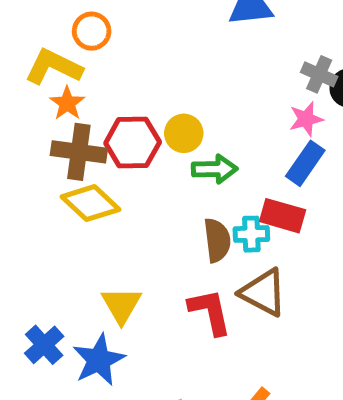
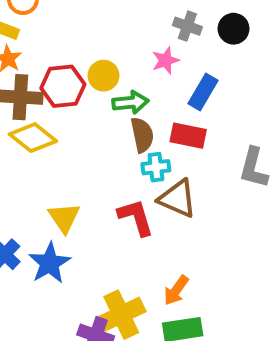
gray cross: (319, 74) -> (187, 26), moved
pink star: (306, 119) -> (165, 60), moved
cyan cross: (251, 234) -> (156, 167), moved
brown semicircle: (217, 240) -> (142, 135), moved

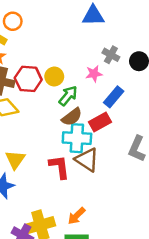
green arrow: (130, 102) -> (68, 96), turned -55
brown semicircle: (142, 135) -> (72, 117), turned 55
red rectangle: (188, 136) -> (100, 122), turned -50
cyan cross: (156, 167) -> (77, 138), size x1.6

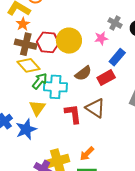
yellow circle: (54, 76) -> (69, 41), size x1.6
green arrow: (68, 96) -> (40, 81), moved
cyan cross: (77, 138) -> (55, 87), moved

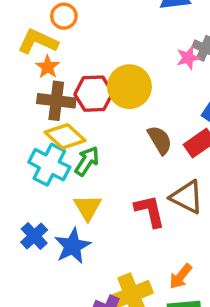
pink star: (101, 38) -> (188, 58), moved
brown semicircle: (83, 73) -> (160, 140), turned -78
cyan cross: (55, 87) -> (49, 165), moved, turned 30

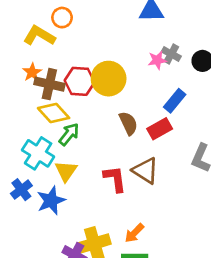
orange star: (48, 67) -> (32, 72), moved
cyan cross: (49, 165) -> (38, 153), moved

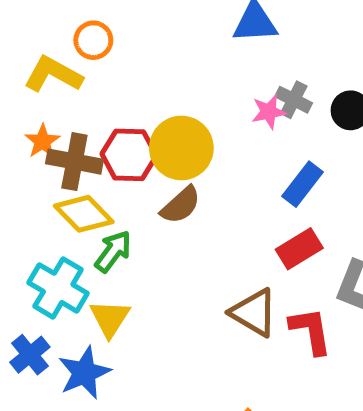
brown semicircle: (128, 123) -> (181, 205), moved, turned 75
red rectangle: (160, 129) -> (299, 249), moved
red L-shape: (115, 179) -> (311, 331), moved

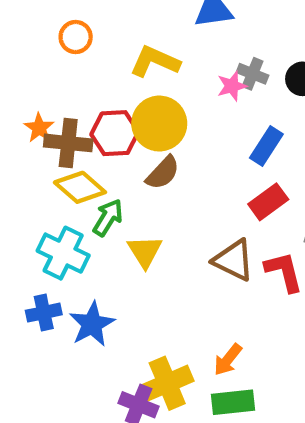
yellow L-shape: (53, 74) -> (155, 61), moved
yellow triangle: (110, 318) -> (145, 252), moved
blue cross: (30, 355) -> (44, 313), turned 32

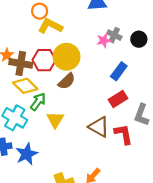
orange circle: (76, 37) -> (40, 11), moved
yellow L-shape: (155, 61) -> (50, 26), moved

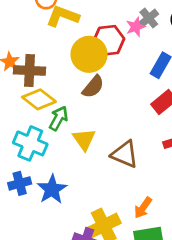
gray cross: (114, 35) -> (149, 18), turned 32
red hexagon: (44, 60) -> (109, 40), moved
brown triangle: (99, 127) -> (125, 154), moved

